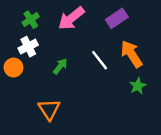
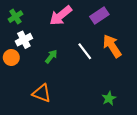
green cross: (31, 20) -> (15, 17), moved
green star: (138, 86) -> (109, 98), moved
orange triangle: (49, 109) -> (42, 93), turned -36

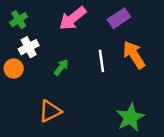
white line: (85, 51) -> (101, 61), turned 30
orange triangle: (42, 93) -> (50, 111), turned -48
green star: (109, 98) -> (130, 117), size x1.6

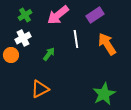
green cross: (19, 20) -> (25, 15), moved
white line: (101, 61) -> (76, 39), moved

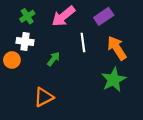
white cross: (23, 38) -> (25, 41), turned 35
green star: (104, 94) -> (114, 80), moved

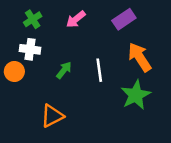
pink arrow: (63, 16) -> (76, 19), size x0.7
white line: (83, 43) -> (99, 70), moved

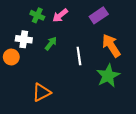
green cross: (33, 19) -> (37, 15), moved, turned -32
green arrow: (64, 70) -> (51, 43), moved

